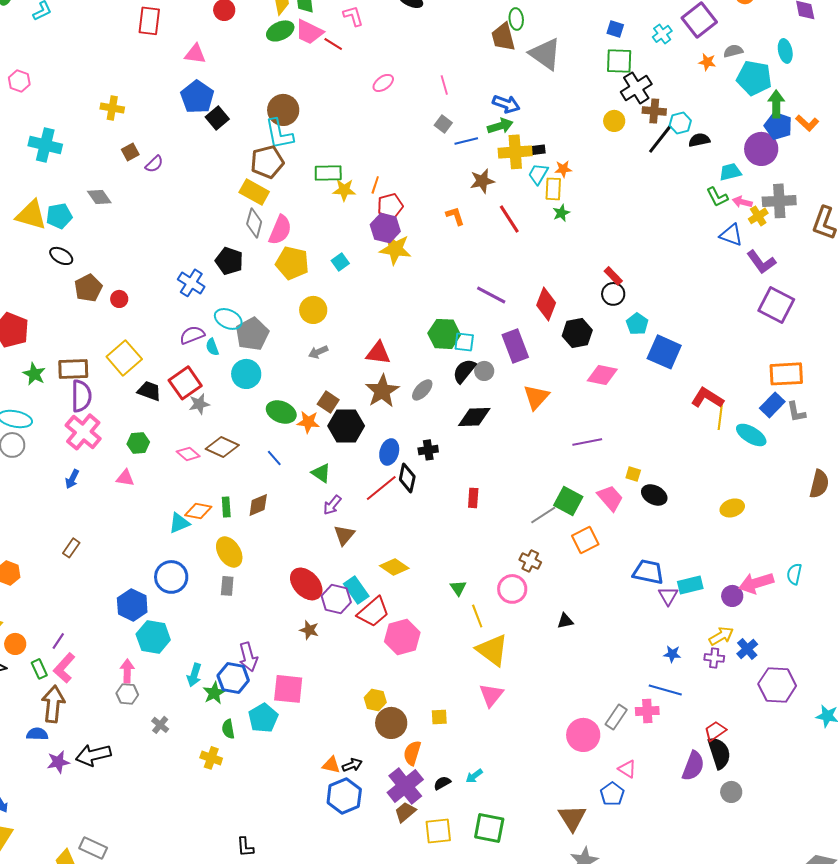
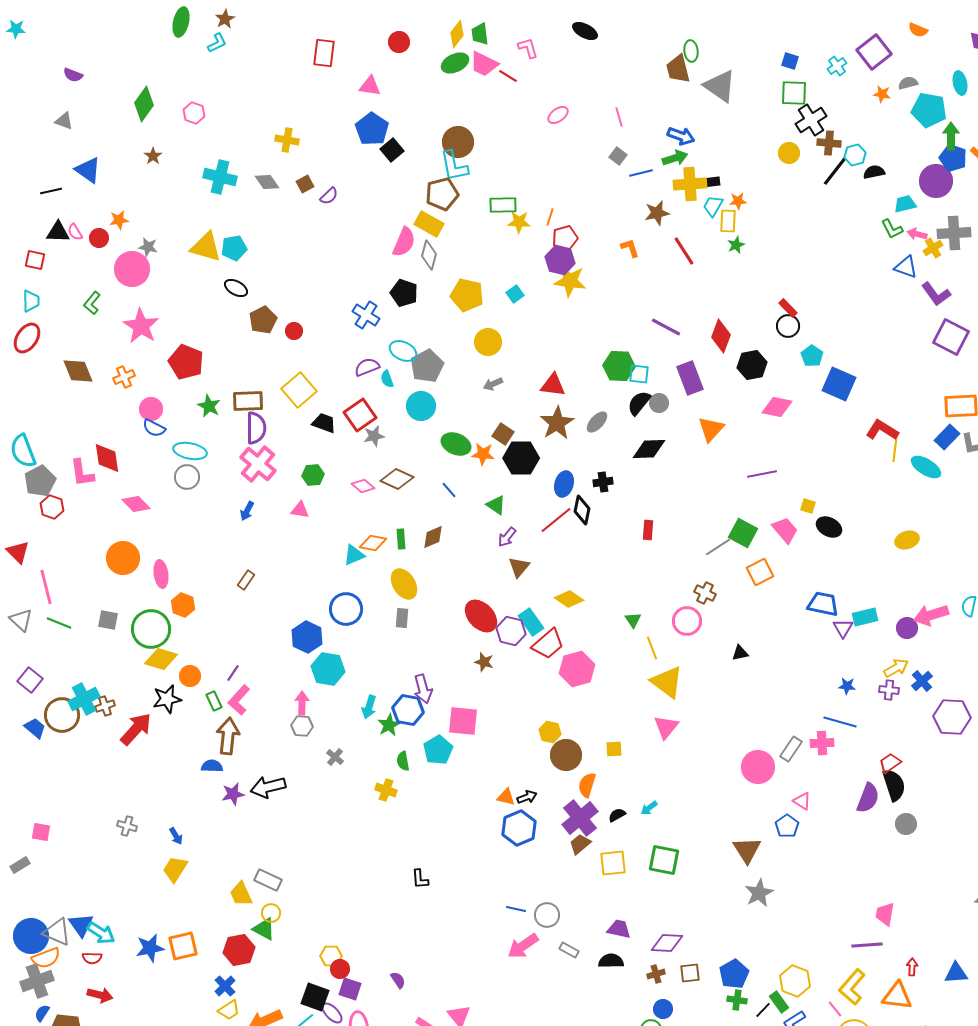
gray diamond: (99, 197) -> (267, 182), moved
pink semicircle: (280, 230) -> (404, 242), moved

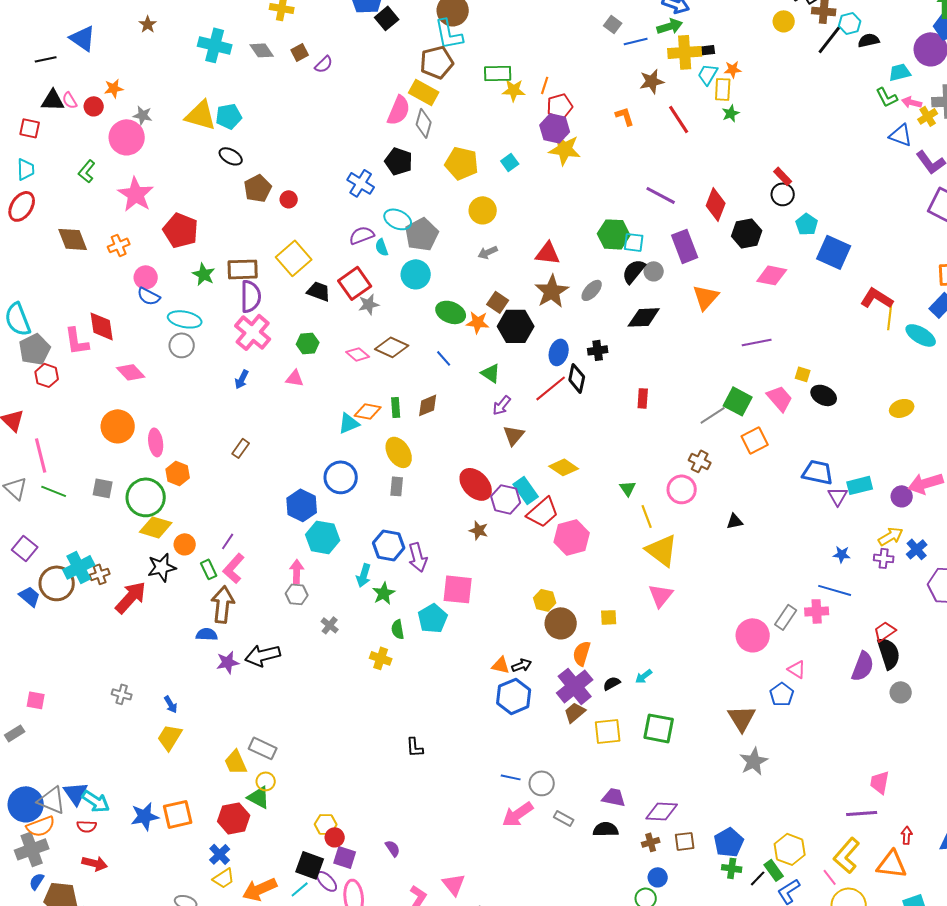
blue hexagon: (408, 710) -> (389, 545), moved

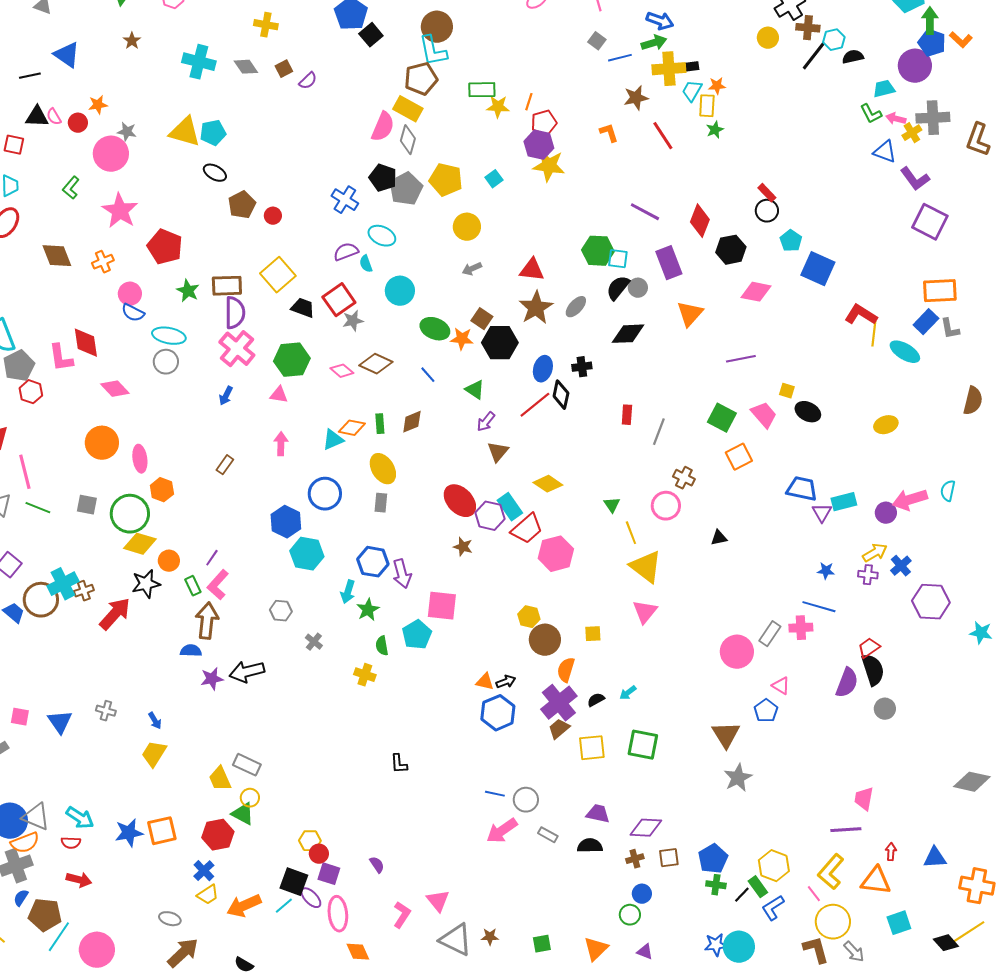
gray pentagon: (422, 234) -> (406, 189), moved
green hexagon: (308, 343) -> (292, 360), size x1.6
gray line: (713, 415) -> (659, 432), moved, turned -36
pink arrow: (297, 571) -> (281, 444), moved
blue triangle: (76, 793) -> (60, 722), moved

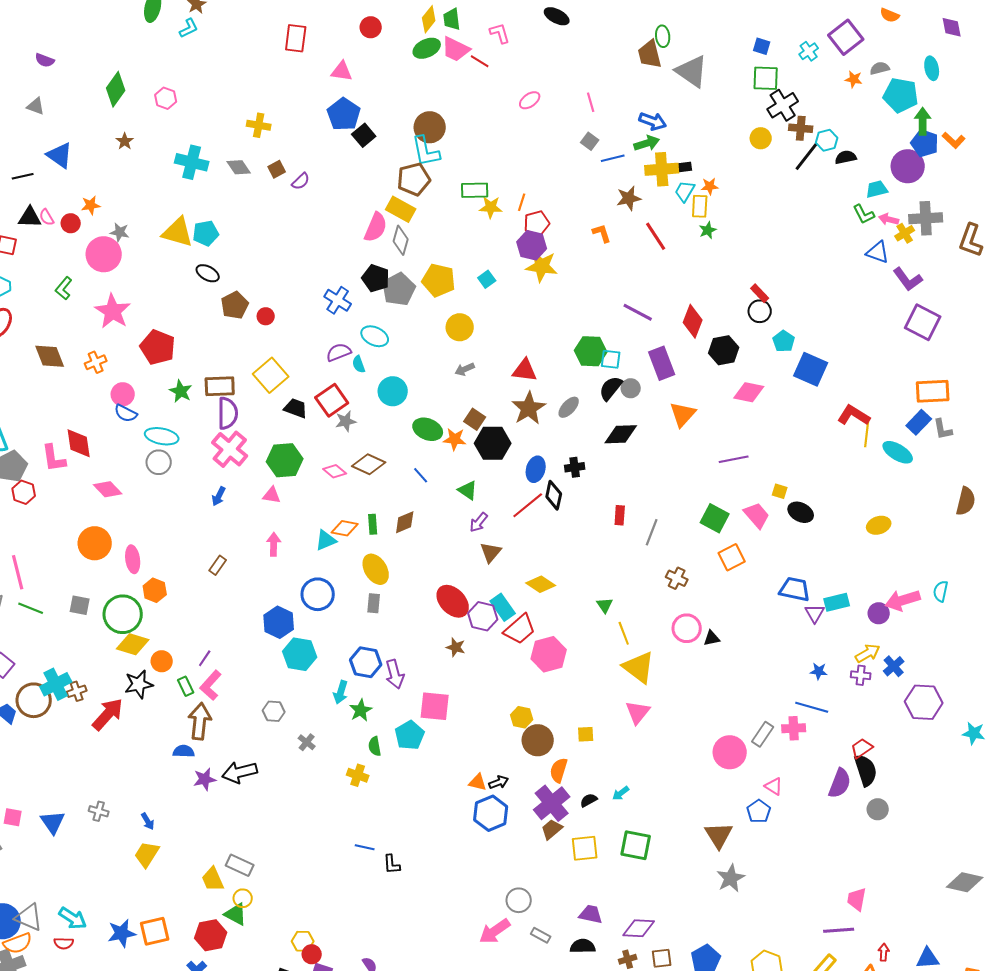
pink circle: (666, 506) -> (687, 628), moved
blue line: (495, 794) -> (365, 847), moved

